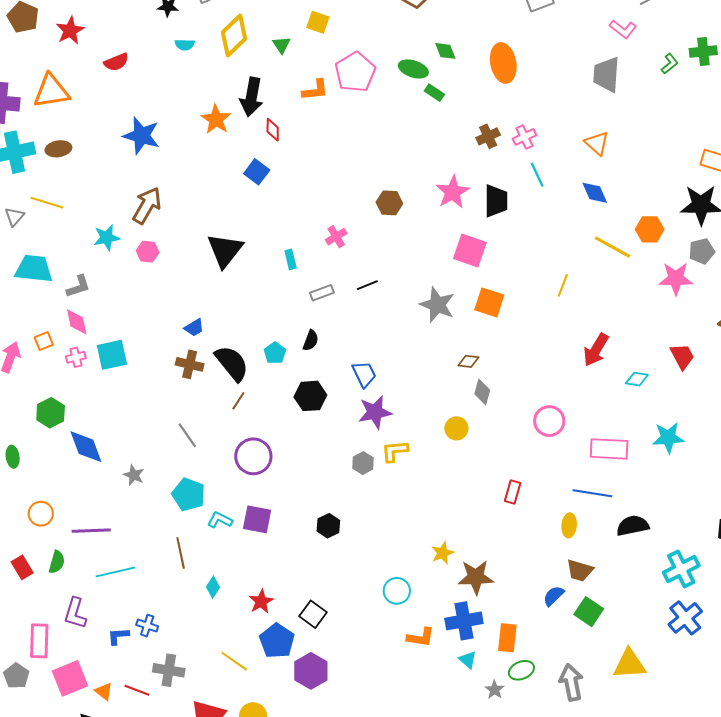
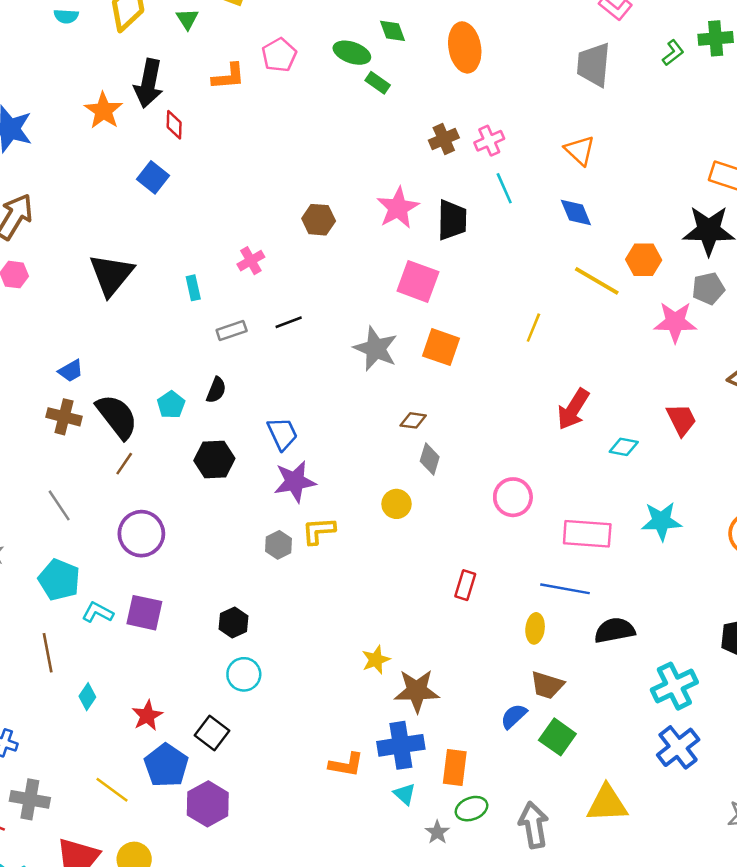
pink pentagon: (355, 72) -> (279, 55), size x0.7
cyan circle: (397, 591) -> (244, 674), moved

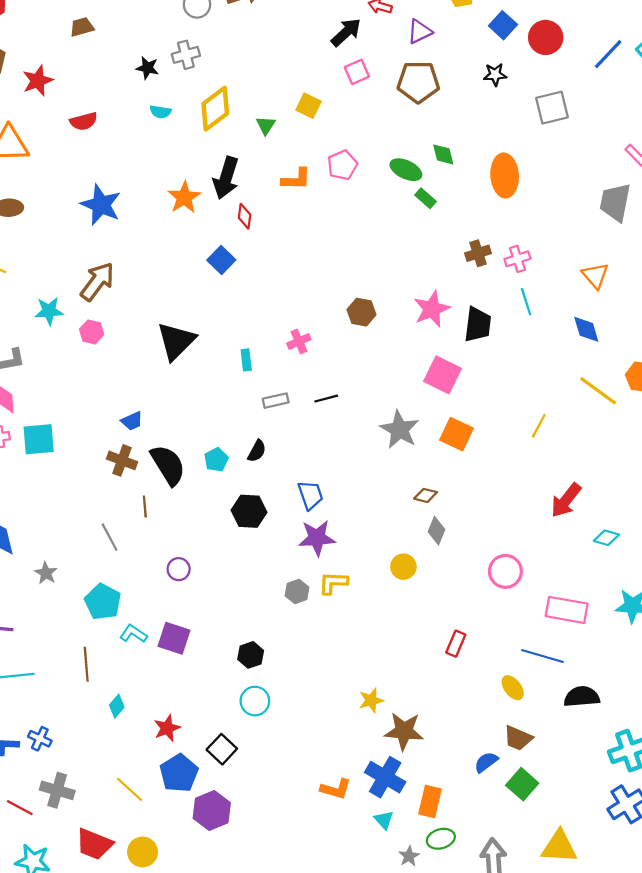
brown line: (124, 464) -> (145, 507), moved, turned -45
purple circle: (141, 534) -> (179, 569), size x0.6
yellow ellipse: (535, 628) -> (513, 688), turned -50
blue cross: (401, 745) -> (385, 777), turned 33

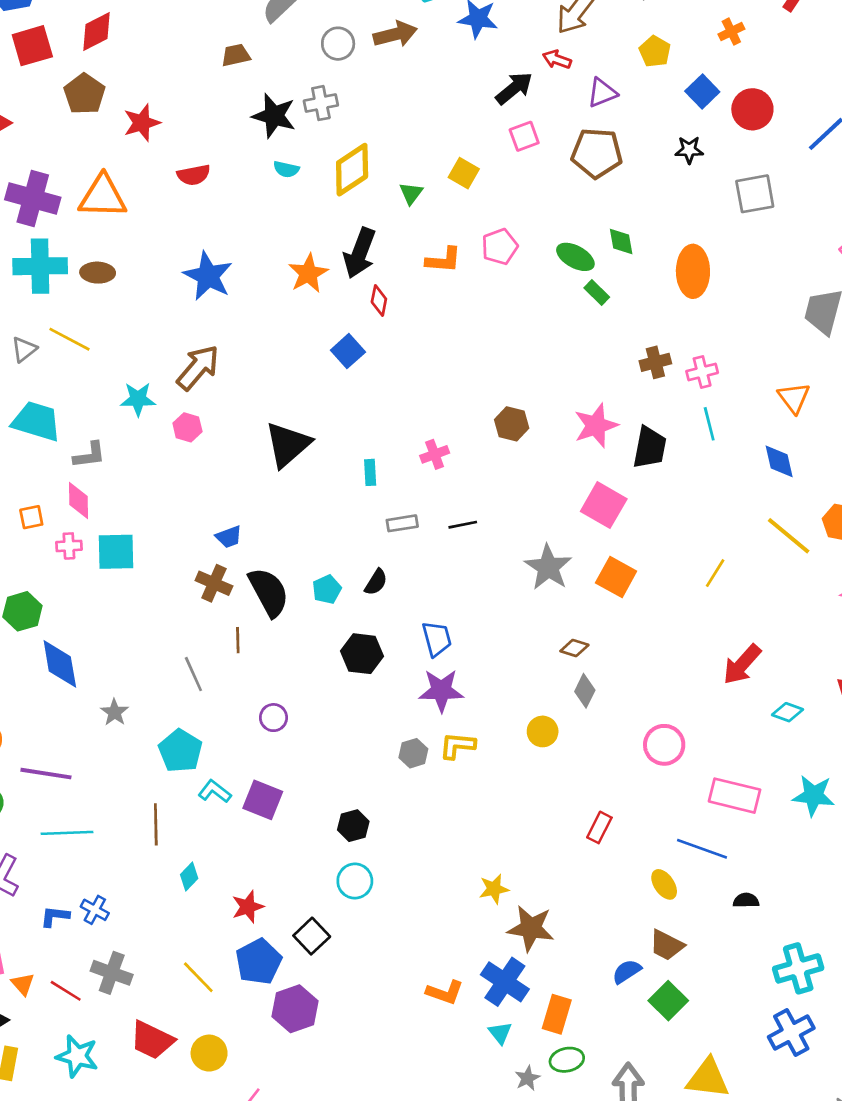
brown trapezoid: (82, 27) -> (236, 55), moved
black star: (147, 68) -> (274, 116), size x1.6
black semicircle: (582, 697) -> (746, 900), size x0.6

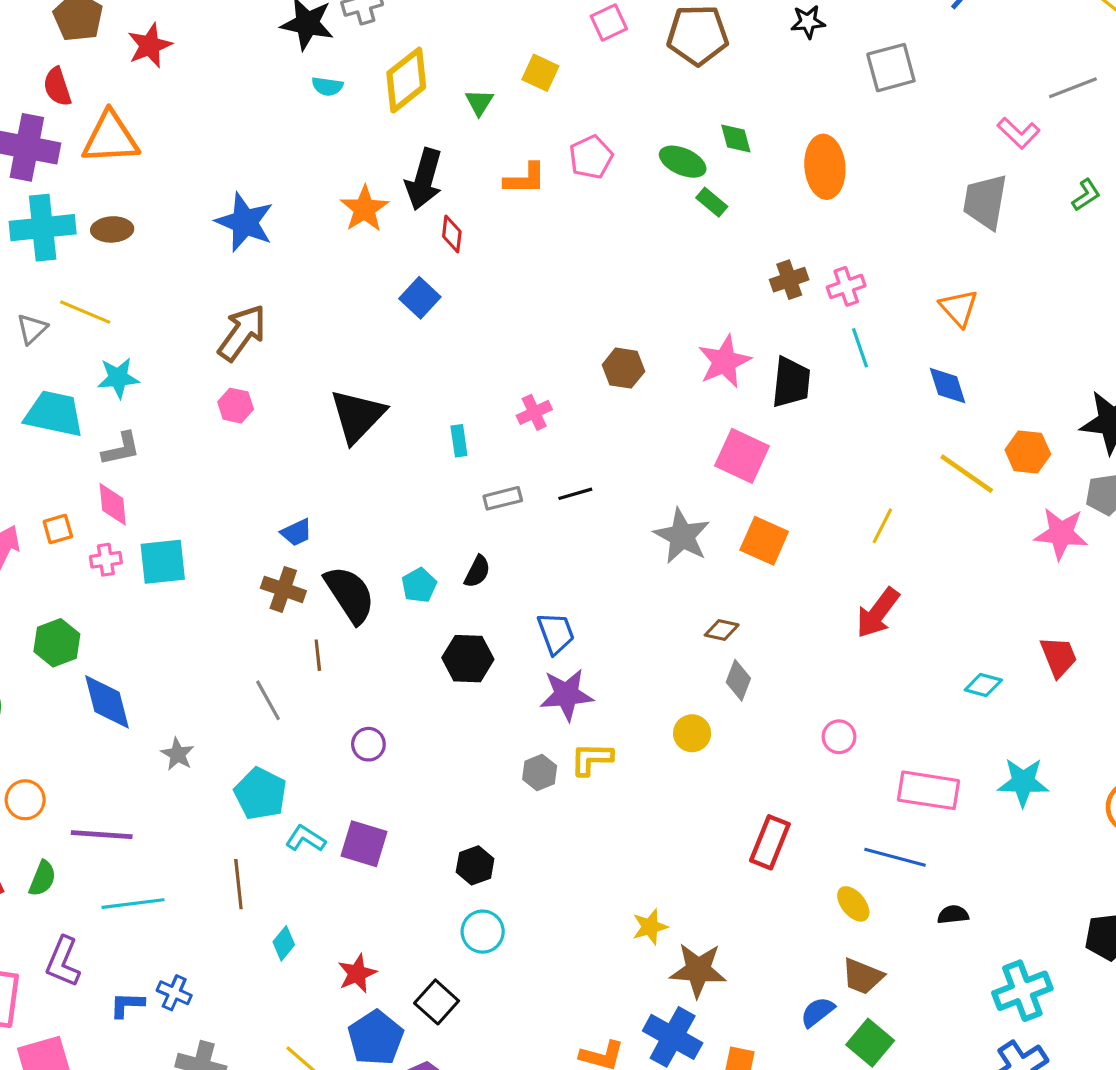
red semicircle: (194, 175) -> (57, 87), moved, turned 88
cyan star: (138, 399) -> (118, 378), moved
red arrow: (742, 664) -> (878, 613), moved
pink circle: (664, 745) -> (839, 737), size x0.7
red rectangle: (599, 827) -> (770, 842), size x1.4

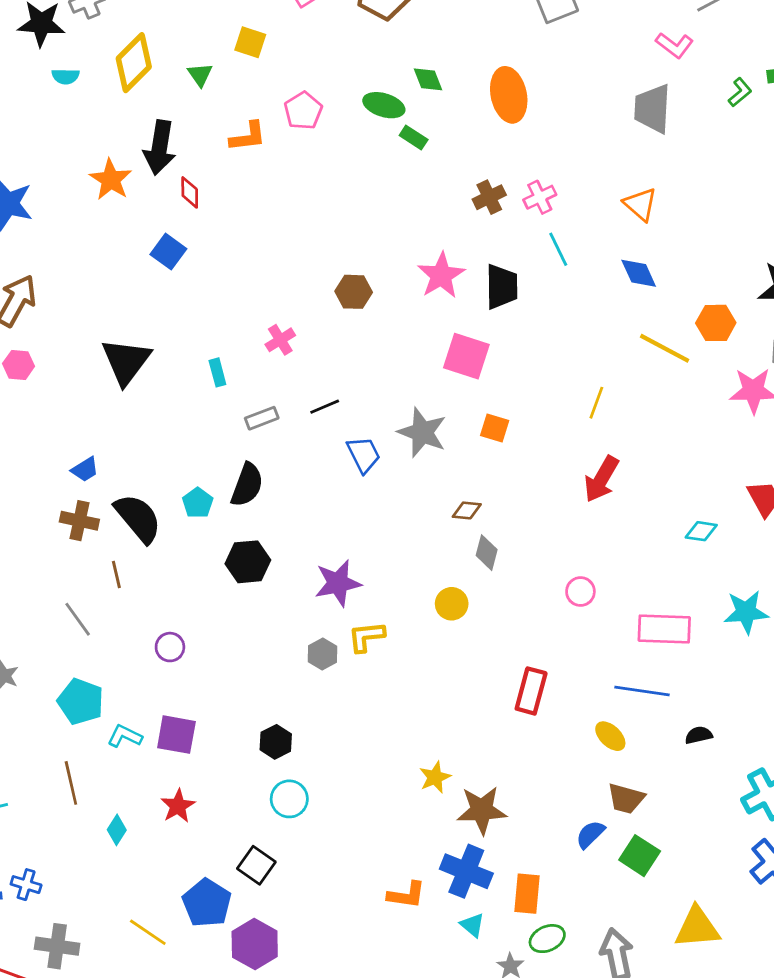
orange square: (764, 541) -> (495, 428), size x0.7
black semicircle: (477, 572) -> (247, 485), size x1.5
blue trapezoid: (556, 633) -> (364, 455), moved
red star: (357, 973) -> (178, 806), moved

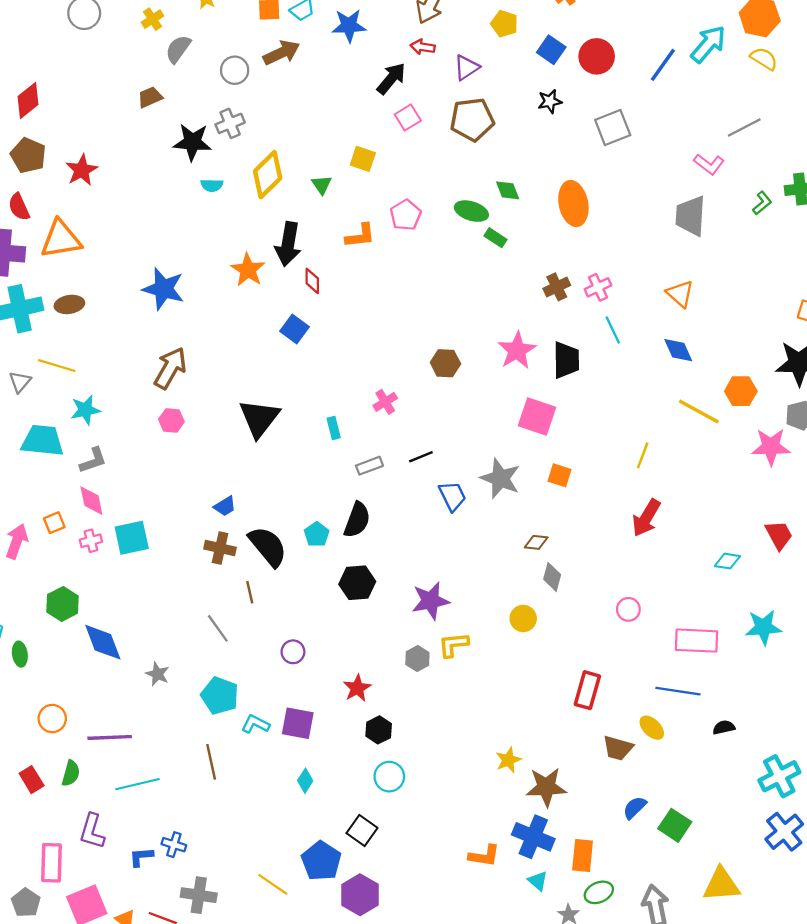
brown trapezoid: (626, 799) -> (618, 748), moved
red star: (178, 806) -> (357, 688), moved
cyan diamond: (117, 830) -> (305, 781), moved

